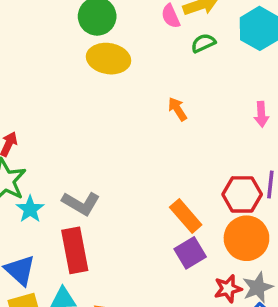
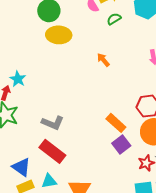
cyan star: (30, 209) -> (18, 79), moved
red rectangle: (75, 250) -> (52, 151), turned -35

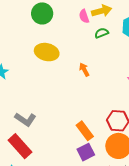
yellow ellipse: (59, 35) -> (47, 52), moved

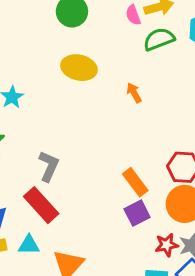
green semicircle: (102, 33) -> (159, 39), size x1.5
gray L-shape: (25, 119) -> (49, 166), turned -100

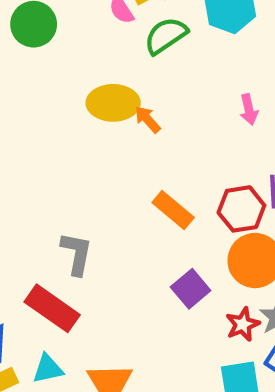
yellow ellipse: (79, 68) -> (113, 103), moved
gray L-shape: (49, 166) -> (77, 254), moved
orange rectangle: (135, 182) -> (173, 210), moved

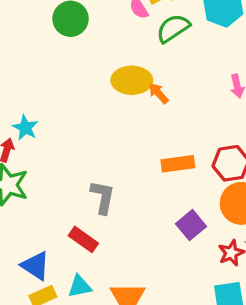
orange rectangle: (173, 210) -> (178, 164), turned -48
red rectangle: (52, 308) -> (83, 239), size x0.7

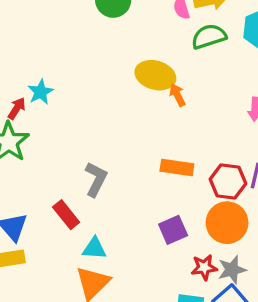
cyan triangle: (80, 286) -> (94, 248), moved

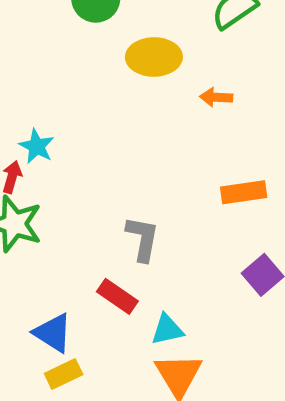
yellow ellipse: (155, 75) -> (154, 57), moved
orange arrow: (177, 95) -> (216, 97), turned -45

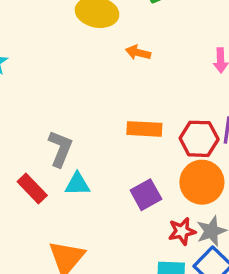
cyan triangle: (167, 329) -> (77, 184), moved

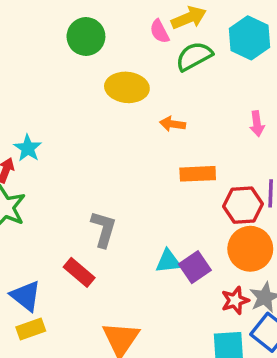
orange rectangle: (144, 129) -> (198, 174), moved
cyan triangle: (77, 184) -> (168, 261), moved

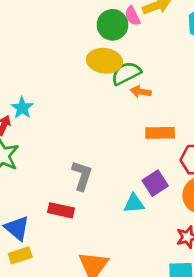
green circle: (86, 37) -> (112, 25), moved
green semicircle: (194, 56) -> (126, 73), moved
purple square: (195, 267) -> (155, 183), moved
red rectangle: (79, 272) -> (61, 210), turned -30

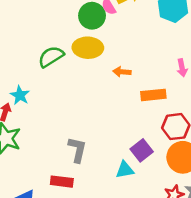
green semicircle: (126, 73) -> (51, 57), moved
orange rectangle: (160, 133) -> (153, 95), moved

